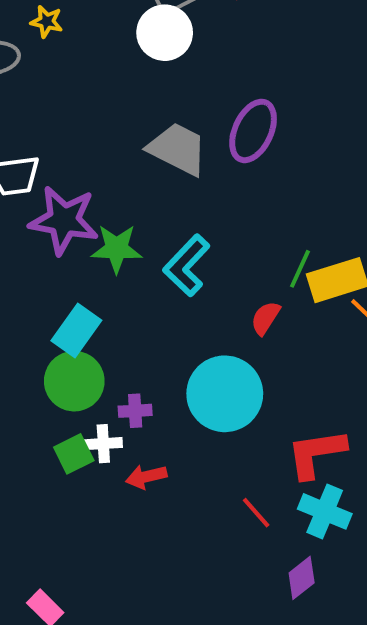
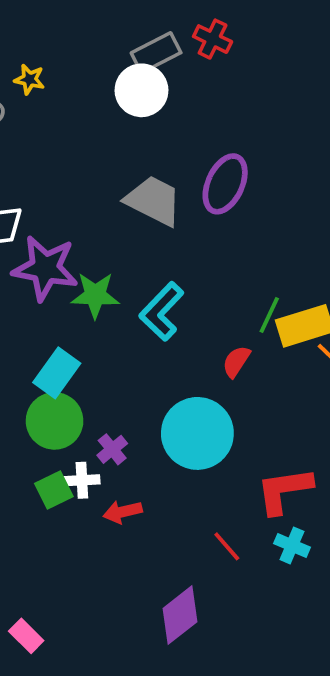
purple cross: (135, 411) -> (112, 449), turned -36
cyan cross: (325, 511) -> (292, 545), size x0.7
purple diamond: (302, 578) -> (180, 615), moved, size x1.4

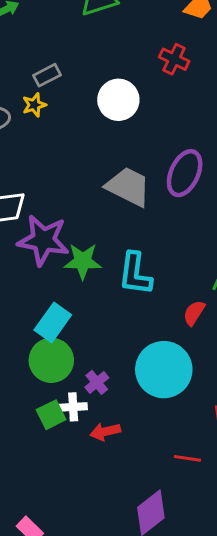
gray rectangle: (156, 53) -> (47, 75), moved, size x0.7
yellow star: (29, 79) -> (34, 105), moved, turned -30
cyan L-shape: (162, 311) -> (135, 274), turned -36
red line: (227, 546) -> (187, 458), turned -40

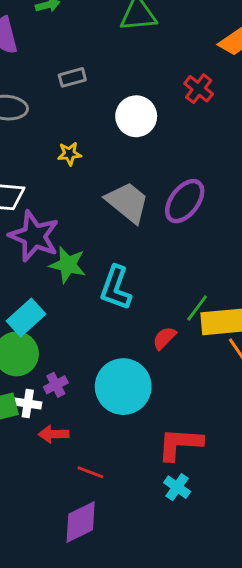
yellow star: (34, 105) -> (69, 154), moved
red line: (187, 458) -> (90, 472), moved

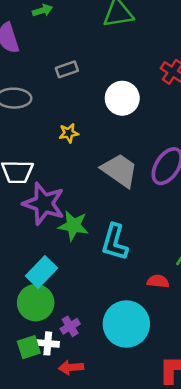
red semicircle: (164, 338) -> (158, 281), turned 55

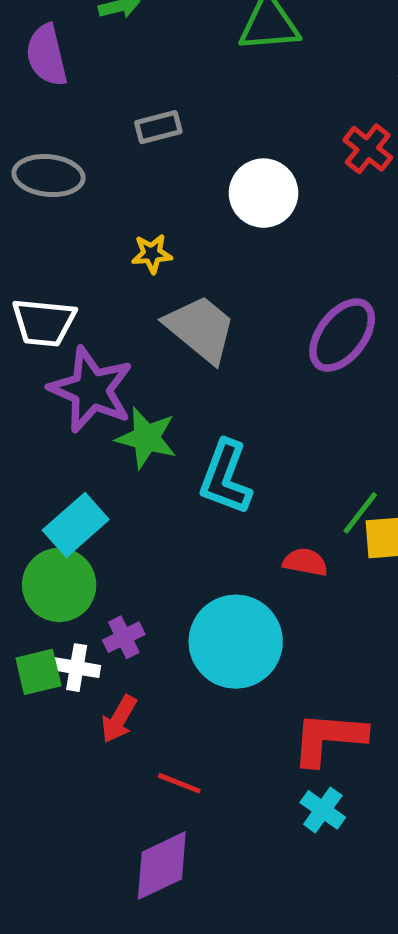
gray trapezoid: (120, 170) -> (200, 329), moved
red arrow: (71, 367) -> (119, 719), turned -60

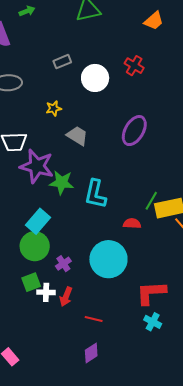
gray rectangle: (158, 127) -> (62, 62), moved
red cross: (368, 149) -> (134, 66), moved
gray trapezoid: (200, 329) -> (77, 136), size x0.7
white cross: (77, 668) -> (46, 292), moved
purple diamond: (162, 866) -> (91, 353), size x0.7

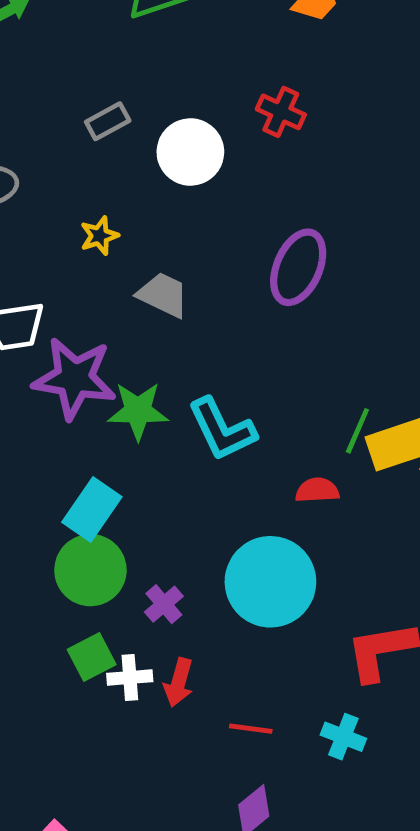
cyan L-shape: (95, 194) -> (222, 429), turned -32
cyan cross: (153, 322) -> (343, 737), moved

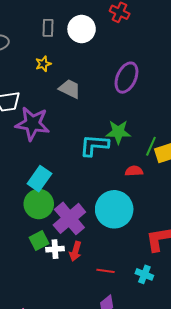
gray rectangle: (108, 121) -> (48, 28), moved, turned -60
green star: (138, 411) -> (118, 132), moved
cyan L-shape: (222, 429) -> (94, 145), turned 120
purple cross: (164, 604) -> (69, 218), size x2.0

